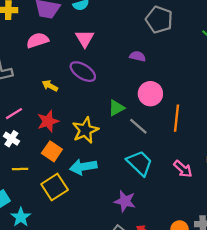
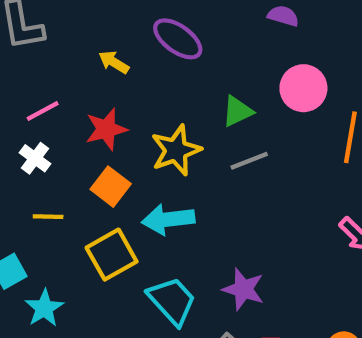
gray line: (138, 126) -> (249, 161), moved, turned -66
cyan trapezoid: (140, 163) -> (172, 301), moved

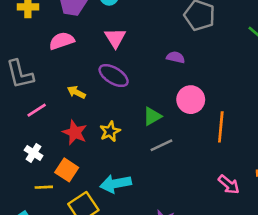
pink line: (43, 111) -> (37, 110), moved
red star: (106, 129) -> (75, 133), turned -30
yellow star: (176, 150) -> (110, 131), moved, size x0.7
orange square: (111, 187) -> (67, 170), moved

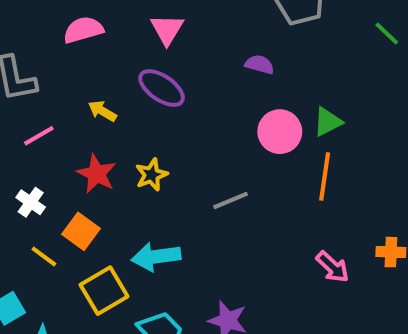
green triangle: (152, 116) -> (328, 122), moved
yellow line: (44, 187) -> (44, 257), turned 36

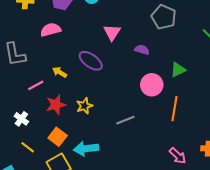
pink triangle: (167, 29) -> (112, 32), moved
green triangle: (328, 122) -> (178, 70), moved
pink line: (39, 136) -> (36, 85), moved
red star: (96, 174) -> (56, 105), turned 30
orange square: (81, 231) -> (58, 137), moved

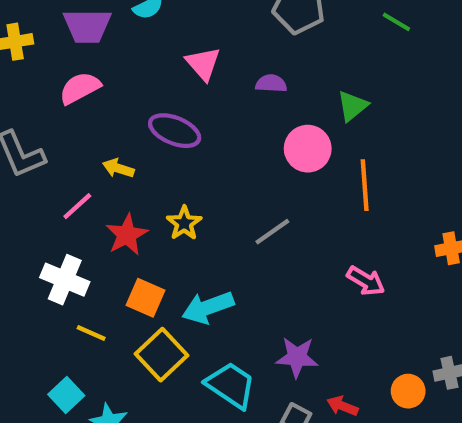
white cross: (21, 119) -> (65, 280), size x1.5
pink arrow: (178, 156) -> (366, 281), moved

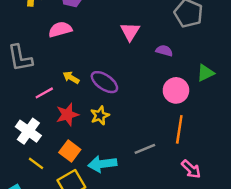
purple ellipse: (175, 131) -> (104, 82), moved
orange line: (365, 185) -> (179, 129), moved
gray line: (272, 232) -> (145, 149), moved

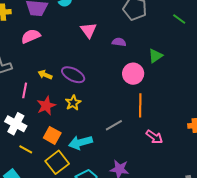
pink line: (44, 93) -> (25, 90), turned -42

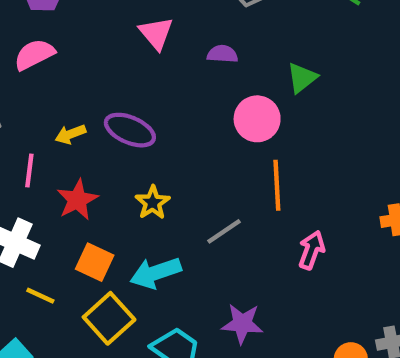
yellow arrow: (45, 75) -> (70, 134), turned -40
yellow star: (73, 103) -> (153, 203), moved
pink arrow: (154, 137) -> (312, 250), turned -102

